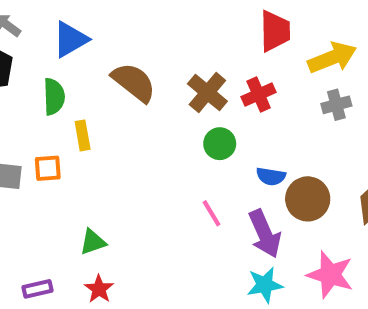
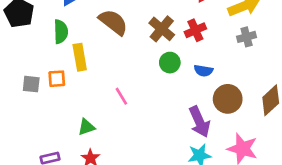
yellow rectangle: (83, 135) -> (80, 57), size x1.4
blue semicircle: (271, 176) -> (203, 71), moved
pink line: (212, 213) -> (121, 96), moved

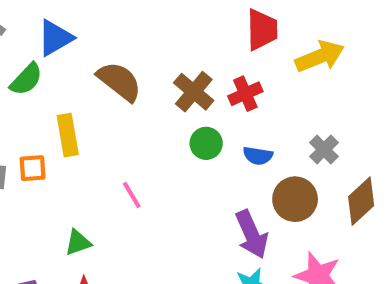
green semicircle: (61, 32) -> (26, 79), moved, turned 45
gray cross: (247, 37) -> (324, 150), moved, turned -30

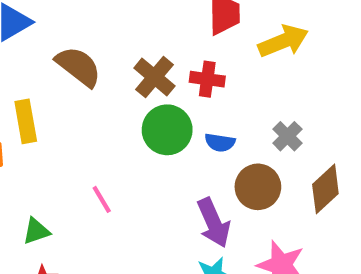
red cross: (245, 94) -> (207, 79), turned 32
green circle: (206, 143) -> (167, 130), size x1.5
pink line: (132, 195) -> (102, 199), moved

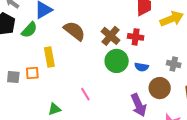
gray cross: (287, 136) -> (174, 64), turned -32

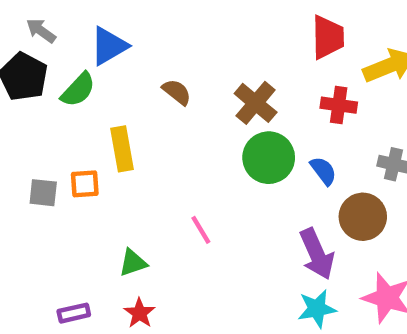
brown semicircle: (74, 31) -> (177, 92), size x0.6
red cross: (136, 37) -> (339, 105), moved
blue semicircle: (142, 67) -> (323, 171), turned -136

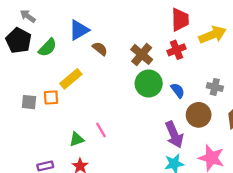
blue triangle: (109, 46) -> (79, 30), moved
red cross: (339, 105) -> (177, 50), moved, turned -30
yellow rectangle: (122, 149) -> (71, 79), turned 60
pink line: (201, 230) -> (101, 130), moved

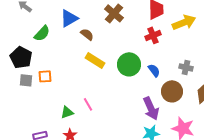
black pentagon: (19, 41) -> (21, 57), moved
brown cross: (142, 54) -> (114, 13), moved
yellow rectangle: (71, 79) -> (95, 60), moved, turned 72

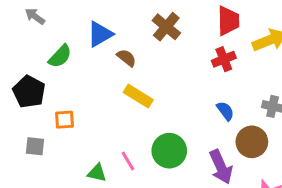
green circle: (129, 64) -> (169, 151), moved
gray square: (26, 80) -> (35, 146), moved
green triangle: (67, 112) -> (97, 173), turned 32

